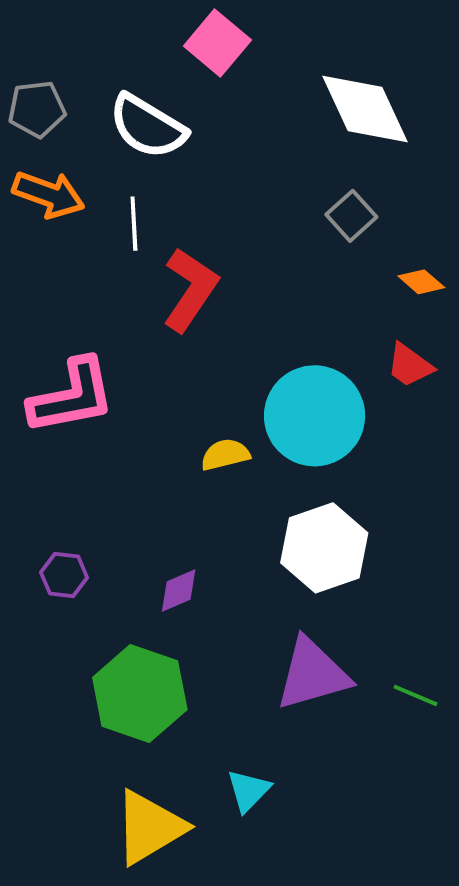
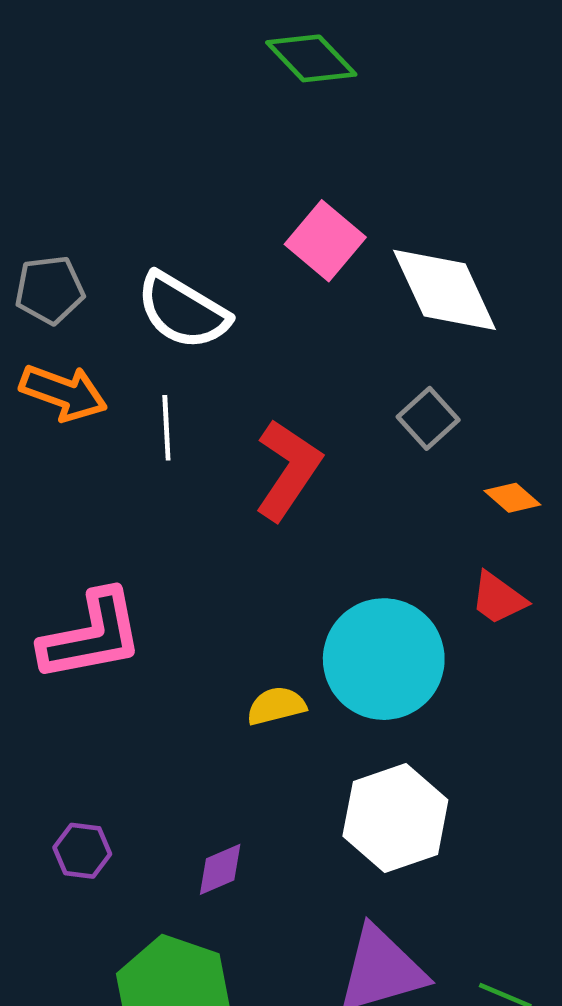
pink square: (217, 43) -> (325, 241), moved
red L-shape: (190, 290) -> (288, 470), moved

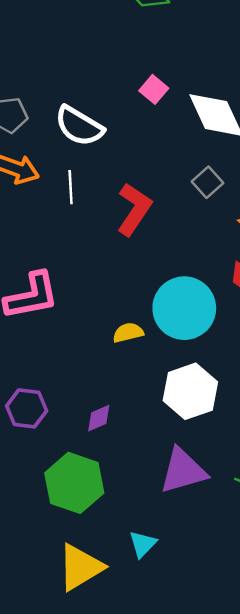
pink square: (325, 241) -> (154, 89), size x0.7
purple hexagon: (82, 851) -> (27, 408), size x1.4

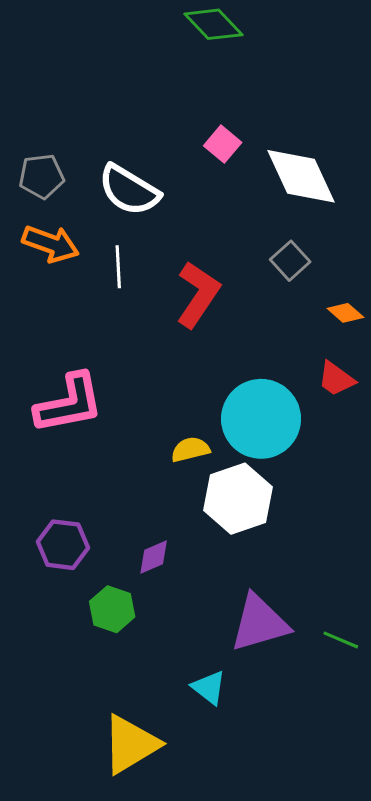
white hexagon: (190, 391) -> (238, 499), moved
green hexagon: (74, 483) -> (112, 609), moved, size x0.6
cyan triangle: (143, 544) -> (209, 688), moved, turned -36

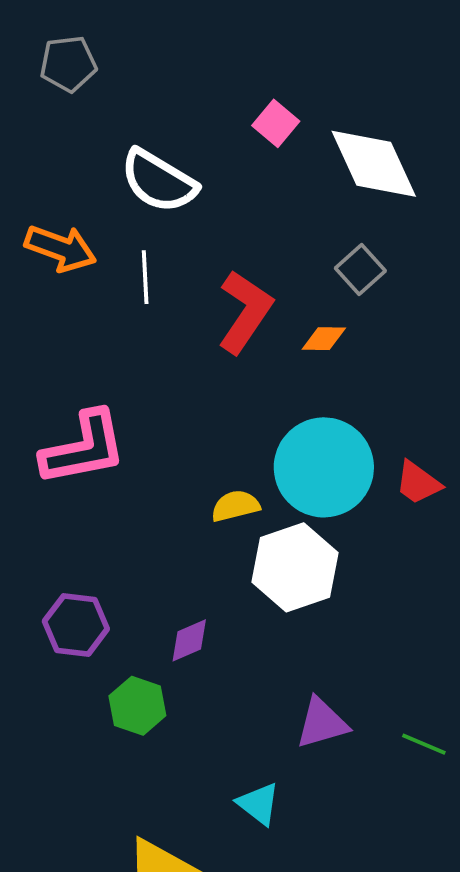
gray pentagon: (41, 176) -> (68, 64), moved
orange diamond: (345, 313) -> (324, 339), moved, turned -40
red trapezoid: (336, 379) -> (418, 483), moved
purple triangle: (259, 623) -> (322, 723), size x0.7

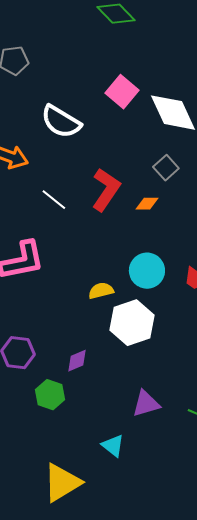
pink square: (276, 123) -> (122, 92), size x1.4
white line: (145, 277) -> (54, 200), moved, turned -48
cyan circle: (324, 467) -> (147, 271), size x0.7

